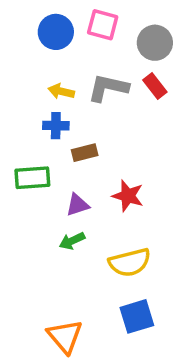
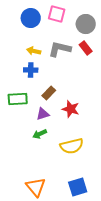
brown rectangle: (85, 153) -> (49, 93), moved, turned -32
blue square: (137, 316) -> (78, 187), moved

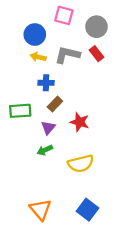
blue circle: (31, 18) -> (35, 35), moved
blue cross: (31, 70) -> (46, 83), moved
purple triangle: (43, 114) -> (48, 128), turned -32
blue square: (78, 187) -> (88, 210), turned -36

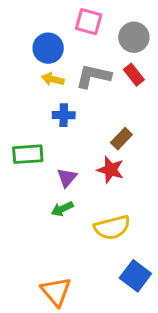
brown rectangle: (55, 104) -> (121, 139), moved
blue square: (88, 210) -> (135, 276), moved

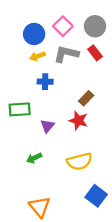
pink square: (89, 22) -> (63, 26), moved, turned 30
yellow arrow: (53, 79) -> (37, 56), turned -32
green arrow: (62, 209) -> (34, 158), moved

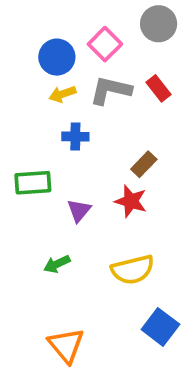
gray circle: (95, 26) -> (159, 24), moved

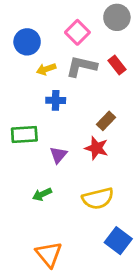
blue circle: (57, 57) -> (27, 42), moved

